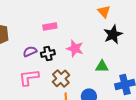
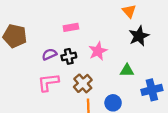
pink star: (75, 48) -> (98, 51), turned 30

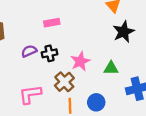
pink star: (98, 51) -> (80, 61), moved
pink L-shape: (48, 82) -> (30, 94), moved

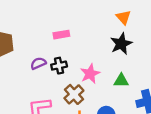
black star: (124, 32) -> (121, 44), moved

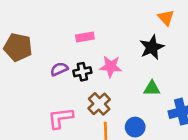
orange triangle: (123, 17) -> (166, 18), moved
pink star: (90, 74) -> (111, 67), moved, turned 30

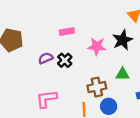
pink star: (111, 67) -> (97, 46), moved
black cross: (82, 72) -> (65, 60), turned -32
brown cross: (99, 104) -> (97, 87), moved, turned 30

